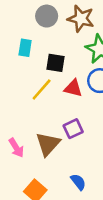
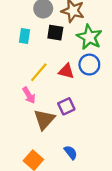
black square: (55, 63) -> (55, 33), moved
pink arrow: (16, 148) -> (29, 95), moved

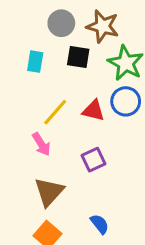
brown triangle: (44, 120) -> (49, 192), moved

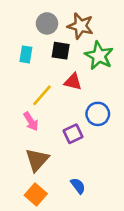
blue circle: (126, 101) -> (98, 114), moved
red triangle: (93, 111) -> (73, 82), moved

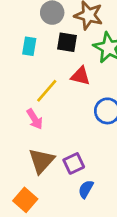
purple square: (73, 134) -> (74, 163), moved
blue semicircle: (78, 186) -> (86, 189), turned -112
orange square: (36, 194) -> (25, 200), moved

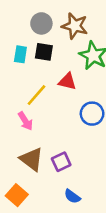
black square: (67, 42) -> (44, 52), moved
brown triangle: (41, 161) -> (32, 159), turned -35
blue semicircle: (86, 189) -> (72, 196), moved, turned -84

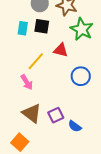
blue semicircle: (72, 196) -> (75, 126), moved

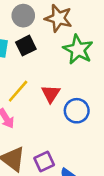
black square: (42, 26) -> (26, 46), turned -35
red triangle: (61, 50) -> (51, 94), moved, turned 49

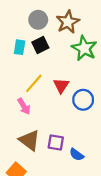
brown star: (58, 18) -> (68, 22), turned 30
purple square: (44, 162) -> (56, 143), turned 35

